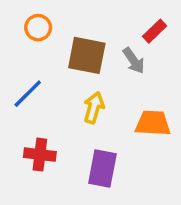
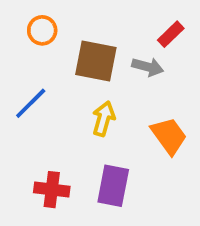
gray arrow: (134, 61) -> (148, 67), turned -40
orange trapezoid: (153, 123) -> (169, 136), turned 51
red cross: (40, 155) -> (52, 190), moved

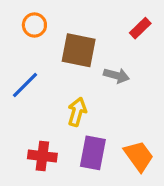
gray arrow: (148, 67) -> (117, 76), moved
yellow arrow: (104, 119) -> (77, 112), moved
orange trapezoid: (169, 136) -> (139, 156), moved

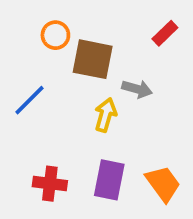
orange circle: (34, 25) -> (55, 35), moved
yellow arrow: (77, 112) -> (106, 115), moved

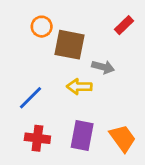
blue line: (29, 100) -> (30, 98), moved
yellow arrow: (106, 115) -> (79, 87), turned -105

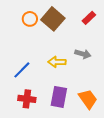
brown square: (70, 45) -> (53, 19), moved, turned 30
gray arrow: (103, 67) -> (83, 54), moved

